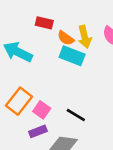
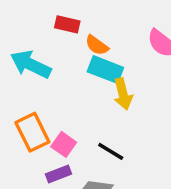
yellow arrow: (85, 37) -> (123, 94), moved
orange rectangle: (19, 101) -> (32, 132), turned -64

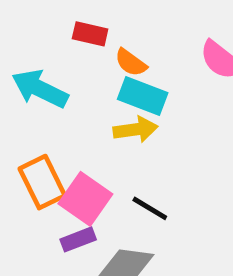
yellow arrow: (123, 94) -> (136, 129), moved, turned -84
pink square: (64, 144) -> (85, 199), size x1.5

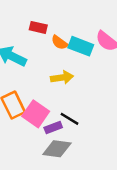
cyan rectangle: (143, 96) -> (81, 46), moved
purple rectangle: (78, 239) -> (53, 128), moved

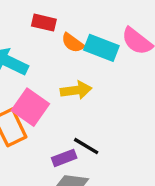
pink square: (36, 114) -> (30, 107), moved

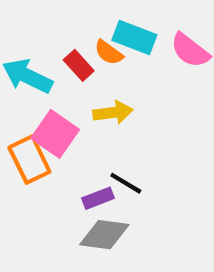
red rectangle: (44, 23) -> (79, 65), moved, turned 35
cyan rectangle: (101, 48) -> (134, 38), moved

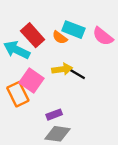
red rectangle: (79, 65) -> (33, 35), moved, size x1.5
black line: (126, 183) -> (77, 74), moved

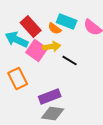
yellow arrow: (62, 69) -> (52, 46), moved
pink square: (31, 81) -> (37, 50), moved
purple rectangle: (54, 115) -> (50, 96), size x1.5

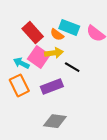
cyan arrow: (17, 40) -> (21, 63), moved, size x0.7
purple rectangle: (50, 96) -> (52, 86), moved

